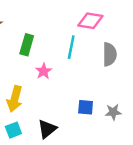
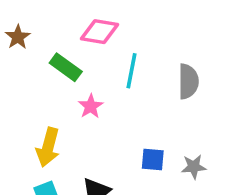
pink diamond: (90, 21) -> (99, 32), moved
green rectangle: (27, 45) -> (66, 67), turned -70

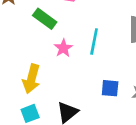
cyan line: (131, 71) -> (94, 41), moved

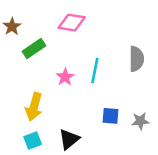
green rectangle: (45, 19) -> (34, 48), moved, turned -70

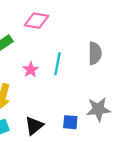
blue square: (110, 116) -> (70, 122), moved
gray star: (140, 121) -> (98, 109), size x1.5

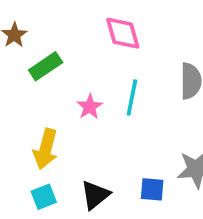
pink diamond: (36, 21) -> (123, 33), moved, turned 65

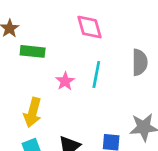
green rectangle: (46, 66) -> (33, 51), turned 40

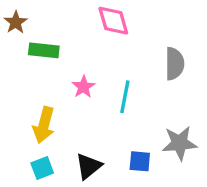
cyan line: (96, 74) -> (125, 97), moved

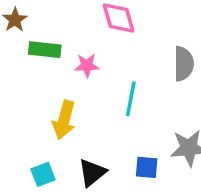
pink star: (84, 87) -> (87, 65), moved, turned 30
yellow arrow: (44, 125) -> (64, 120), moved

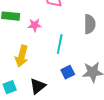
blue square: (147, 167) -> (68, 72), moved, turned -32

